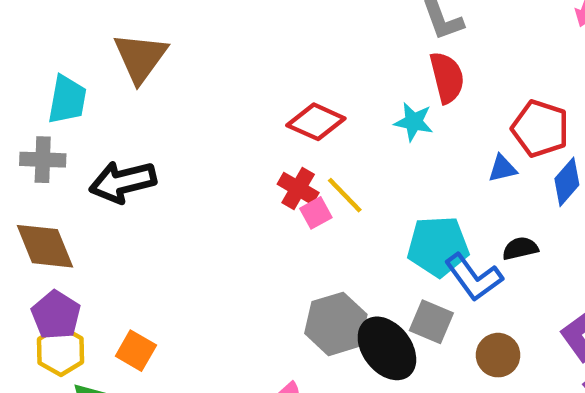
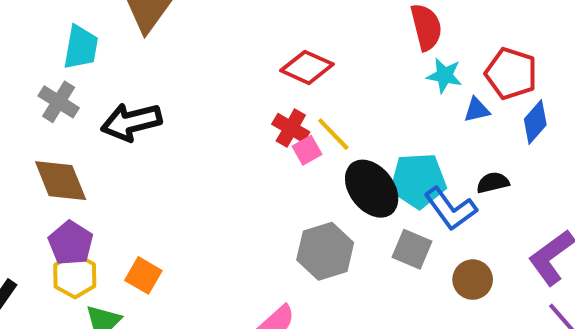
cyan star: (414, 122) -> (444, 76), moved
gray cross: (43, 160) -> (59, 102), turned 30
black ellipse: (387, 348) -> (372, 189), moved

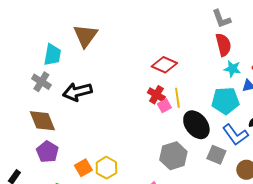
yellow line: (333, 134) -> (177, 98), turned 36
cyan pentagon: (418, 181) -> (225, 101), moved
yellow hexagon: (75, 275) -> (106, 168), moved
orange square: (143, 275) -> (83, 168), turned 30

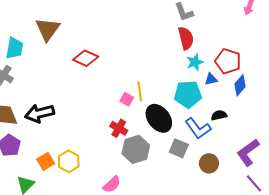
red diamond: (164, 65) -> (86, 58), moved
cyan star: (232, 69) -> (195, 62), turned -30
black arrow: (77, 92) -> (40, 113), moved
red cross: (156, 95) -> (119, 128), moved
pink square: (164, 106) -> (127, 99), turned -32

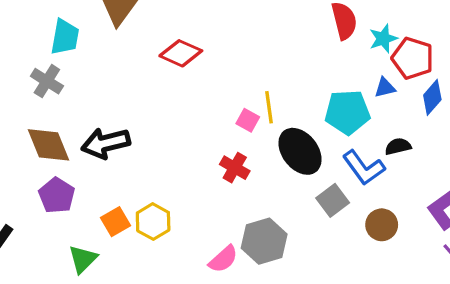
cyan star: (195, 62) -> (383, 39), moved
gray square: (179, 148) -> (333, 200), turned 30
gray hexagon: (136, 149) -> (264, 241), moved

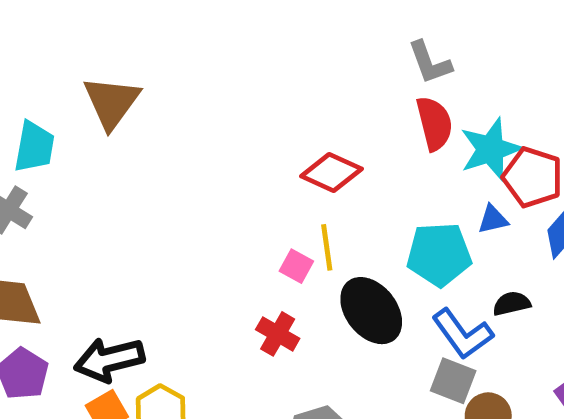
cyan star: (383, 39) -> (491, 149), size x1.5
red diamond: (181, 53) -> (331, 173), moved
black arrow: (106, 143) -> (109, 360), moved
gray square: (333, 200) -> (453, 381), moved, turned -32

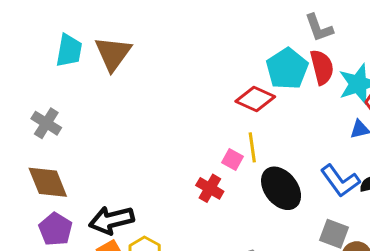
cyan trapezoid: (34, 147) -> (69, 51), moved
cyan pentagon: (439, 254) -> (287, 69), moved, turned -30
red cross: (278, 334) -> (210, 188), moved
blue L-shape: (462, 334) -> (340, 181), moved

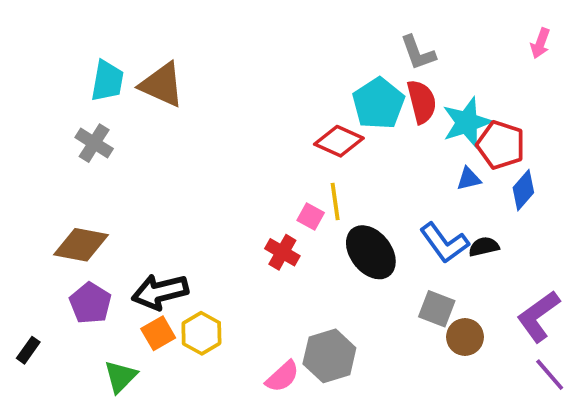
brown triangle: (113, 54) -> (162, 85), turned -42
gray cross: (46, 123) -> (94, 143), moved
brown diamond: (48, 182) -> (81, 245), turned -57

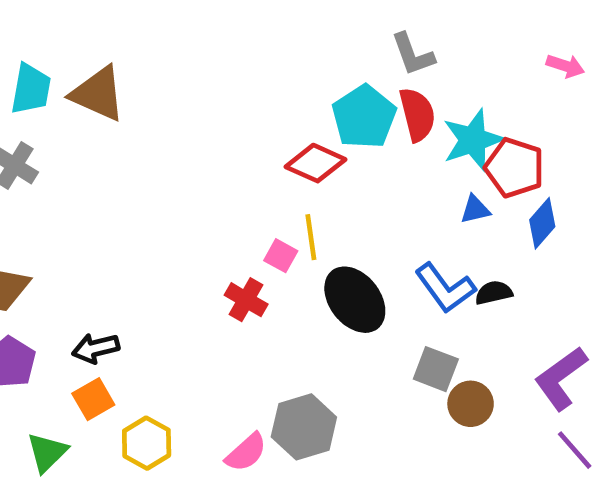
pink arrow: (540, 43) -> (565, 66), moved, turned -92
black arrow: (160, 292) -> (96, 348), size x0.7
yellow hexagon: (201, 333) -> (147, 443), moved

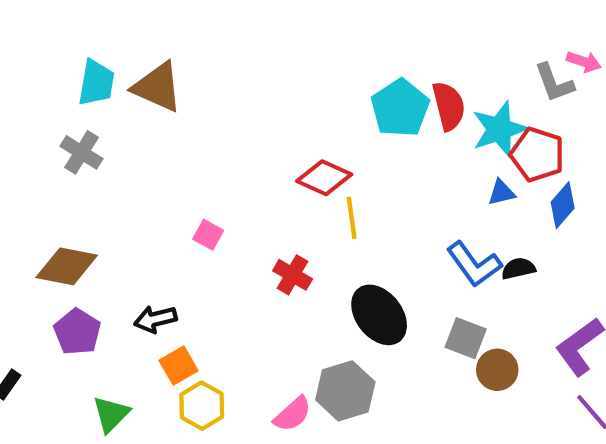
gray L-shape: (413, 54) -> (554, 83), moved
red diamond: (315, 163) -> (324, 178), moved
pink square: (281, 256) -> (208, 235), moved
black ellipse: (355, 300) -> (379, 315), moved
orange square: (93, 399) -> (179, 366), moved

